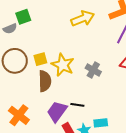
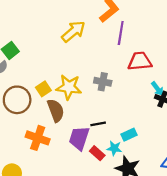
orange cross: (19, 115) -> (38, 138), moved

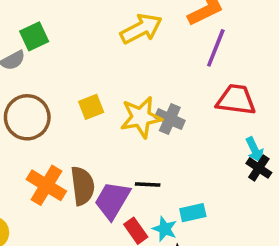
yellow star: (69, 87) -> (141, 117), moved, turned -30
yellow square: (43, 89) -> (91, 107), moved
brown semicircle: (56, 110) -> (82, 186), moved

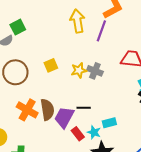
yellow arrow: (141, 29) -> (77, 21), turned -70
purple line: (216, 48) -> (101, 31), moved
yellow star: (141, 117) -> (79, 70), size x0.7

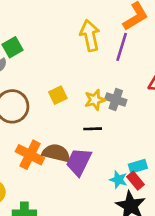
black line: (84, 108) -> (93, 129), moved
brown semicircle: (47, 110) -> (56, 153), turned -65
red rectangle: (78, 134) -> (135, 181), moved

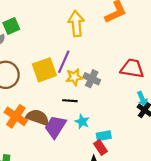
purple line: (122, 47) -> (64, 62), moved
yellow square: (58, 95) -> (44, 70), size x1.6
cyan star: (118, 180) -> (82, 122), moved

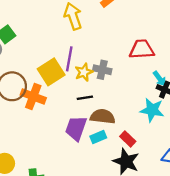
orange cross: (16, 116) -> (33, 96), moved
brown semicircle: (38, 117) -> (103, 117), moved
cyan star: (82, 122) -> (152, 110), moved, size x1.5
cyan rectangle: (104, 136) -> (98, 137), moved

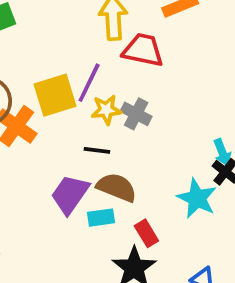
red trapezoid: (142, 49) -> (143, 50), moved

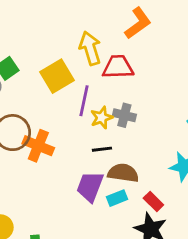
yellow square: (55, 95) -> (57, 76), moved

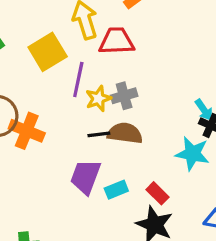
gray cross: (124, 115) -> (124, 96), turned -30
brown semicircle: (123, 173) -> (125, 133), moved

